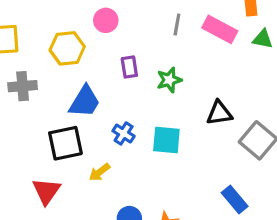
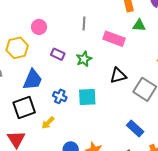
pink rectangle: (220, 29) -> (114, 39), moved
purple rectangle: (129, 67) -> (58, 54), turned -48

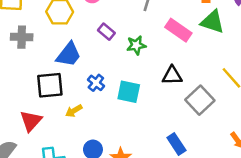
green triangle: (139, 25) -> (212, 22), size x1.5

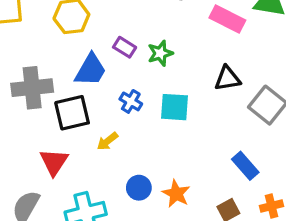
purple rectangle: (106, 32) -> (125, 47), moved
gray cross: (22, 37) -> (32, 88), moved, size x1.4
green star: (136, 45) -> (160, 53), moved

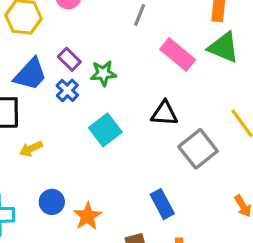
blue cross: (131, 101) -> (67, 90), moved
cyan square: (174, 107) -> (105, 130), turned 36

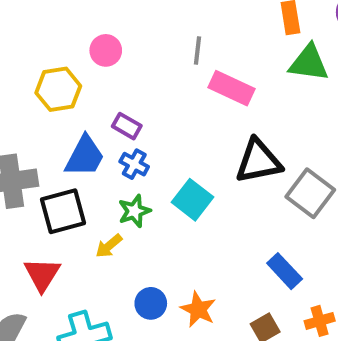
pink rectangle: (178, 54) -> (231, 88), moved
green star: (103, 73) -> (134, 211), moved
black triangle: (164, 113) -> (258, 161), size x1.4

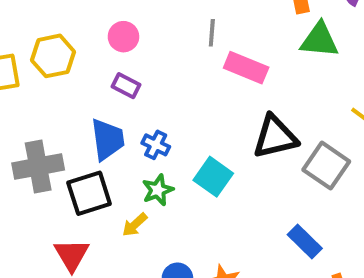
yellow hexagon: (58, 89) -> (53, 56), moved
purple rectangle: (127, 126) -> (126, 86), moved
blue trapezoid: (85, 156) -> (108, 139), turned -33

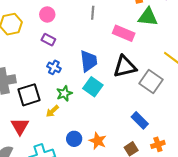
pink rectangle: (246, 68) -> (124, 33), moved
blue trapezoid: (108, 139) -> (89, 61), moved
blue cross: (156, 145) -> (54, 67), moved

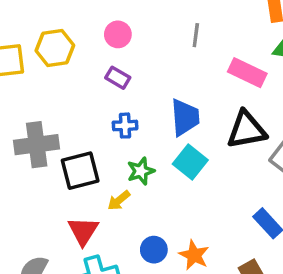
blue cross: (54, 67) -> (125, 126), turned -32
red triangle: (20, 126) -> (83, 231), moved

